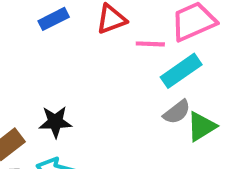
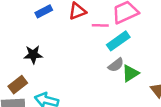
black star: (55, 122) -> (33, 55), moved

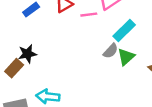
cyan rectangle: (118, 41) -> (124, 30), moved
brown rectangle: (18, 85) -> (14, 68), moved

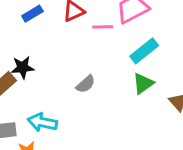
gray semicircle: (111, 51) -> (86, 84), moved

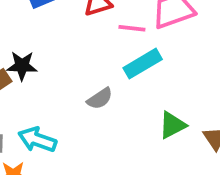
cyan rectangle: (144, 51) -> (143, 64), moved
green triangle: (143, 83) -> (172, 125), moved

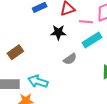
black star: (22, 66) -> (58, 32), moved

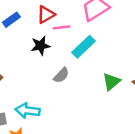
pink line: (86, 22) -> (62, 27), moved

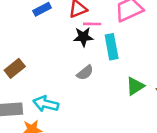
black star: (40, 46) -> (83, 37), moved
cyan rectangle: (83, 47) -> (112, 47), turned -65

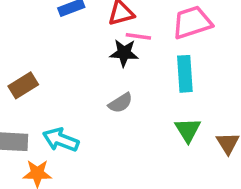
cyan rectangle: (112, 47) -> (185, 74), moved
green triangle: (135, 86) -> (188, 130), turned -36

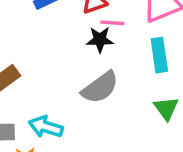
gray semicircle: (120, 103) -> (100, 87), size x1.6

